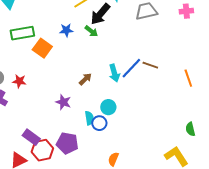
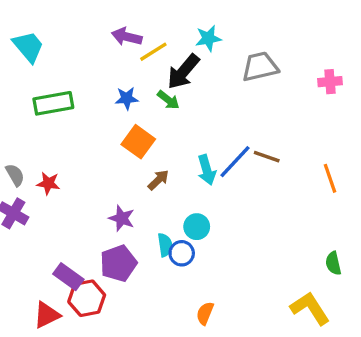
pink cross: (186, 11) -> (330, 82), moved
orange square: (42, 48) -> (138, 142), moved
purple pentagon: (67, 143) -> (118, 263), moved, turned -30

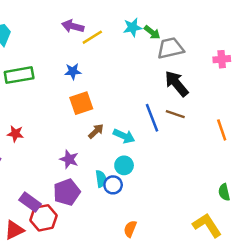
black arrow: (183, 72) -> (177, 84), moved, turned 100
green arrow: (168, 100) -> (152, 32), moved
orange square: (138, 142) -> (81, 103), turned 35
blue line: (235, 162) -> (152, 118), turned -64
cyan arrow: (207, 170) -> (124, 136), moved, turned -50

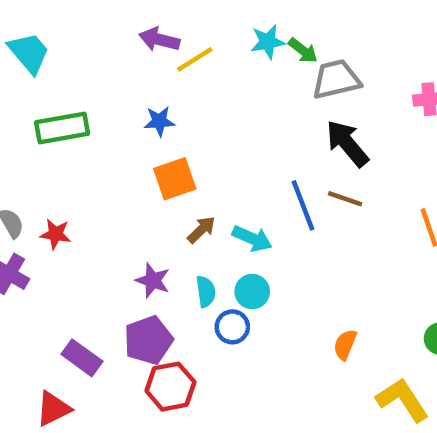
cyan semicircle: (101, 179) -> (206, 292), moved
red hexagon: (43, 218) -> (170, 387), moved
orange semicircle: (130, 229) -> (345, 345), moved

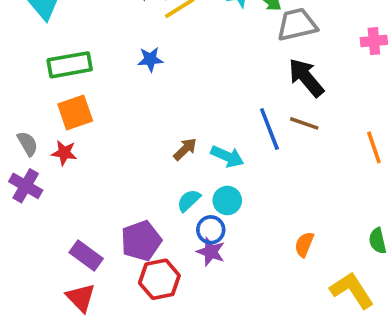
orange square: (175, 179) -> (75, 112), moved
purple star: (153, 280) -> (211, 252), moved
cyan semicircle: (206, 292) -> (189, 200), turned -125
red triangle: (53, 409) -> (81, 298), moved, turned -48

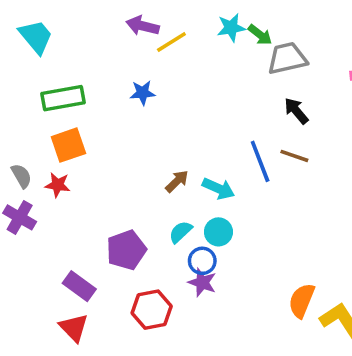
black arrow: (306, 78) -> (296, 111), size x0.7
purple pentagon: (141, 241) -> (126, 250), moved
orange semicircle: (304, 244) -> (302, 301), moved, size x1.4

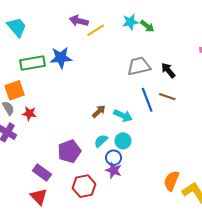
gray trapezoid: (287, 58) -> (139, 66), moved
blue star: (143, 93) -> (61, 58), moved, size x1.5
orange square: (68, 145) -> (15, 90), moved

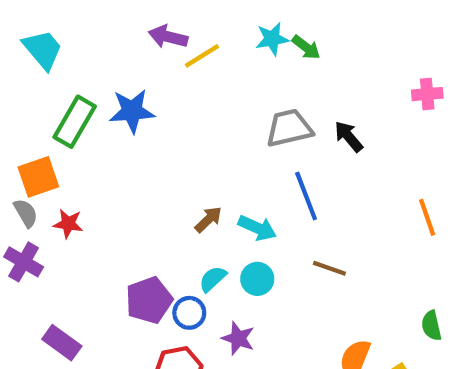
green rectangle: (32, 63) -> (75, 122), turned -50
brown line: (167, 97) -> (329, 268), moved
blue circle: (114, 158) -> (189, 313), moved
purple rectangle: (42, 172) -> (62, 343), moved

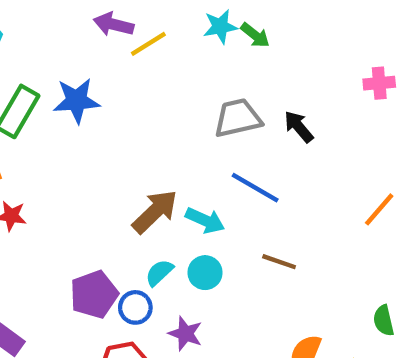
blue line: (306, 196) -> (255, 188), turned -39
orange line: (427, 217) -> (379, 209), turned 60
brown arrow: (208, 219) -> (155, 212), size x1.6

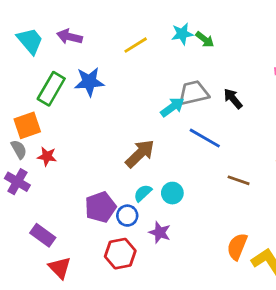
purple arrow: (114, 24) -> (70, 37), moved
cyan arrow: (205, 220) -> (172, 107), moved, turned -60
brown line: (279, 262) -> (239, 180), moved

